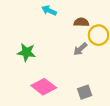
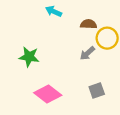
gray square: (85, 92) -> (97, 91), moved

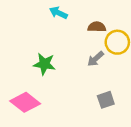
green star: (29, 57) -> (44, 64), moved
pink diamond: (48, 94) -> (25, 102), moved

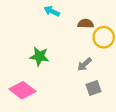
gray arrow: (96, 59) -> (84, 64), moved

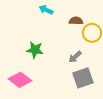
gray square: (94, 88) -> (83, 78), size x1.5

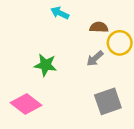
gray arrow: (75, 57) -> (95, 58), moved

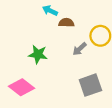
brown semicircle: (99, 27) -> (66, 23), moved

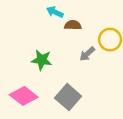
gray square: (90, 85) -> (68, 97), moved, turned -30

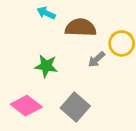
cyan arrow: (55, 12) -> (46, 13), moved
brown semicircle: (73, 25) -> (81, 28), size x1.6

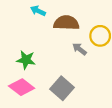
gray arrow: (96, 59) -> (79, 49), turned 80
green star: (46, 66) -> (26, 60), moved

